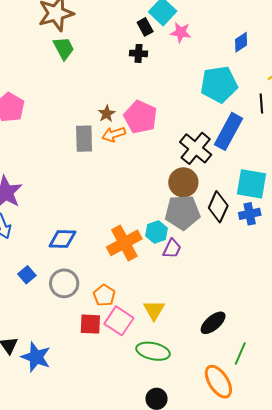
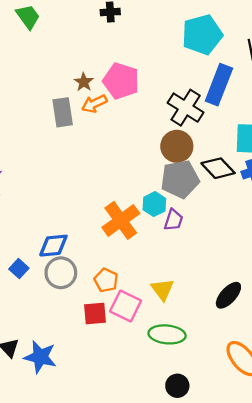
black diamond: (218, 207) -> (218, 168), turned -60
blue diamond: (62, 239) -> (53, 246), moved

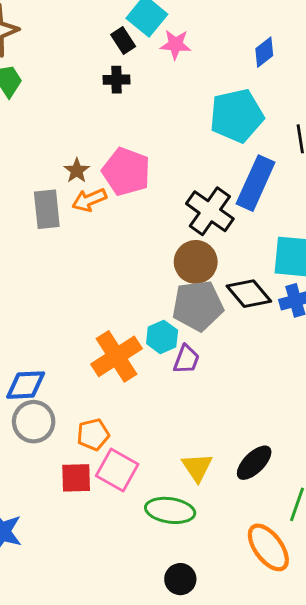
orange pentagon: (106, 280) -> (93, 435), turned 30
yellow triangle: (162, 290) -> (197, 467), moved

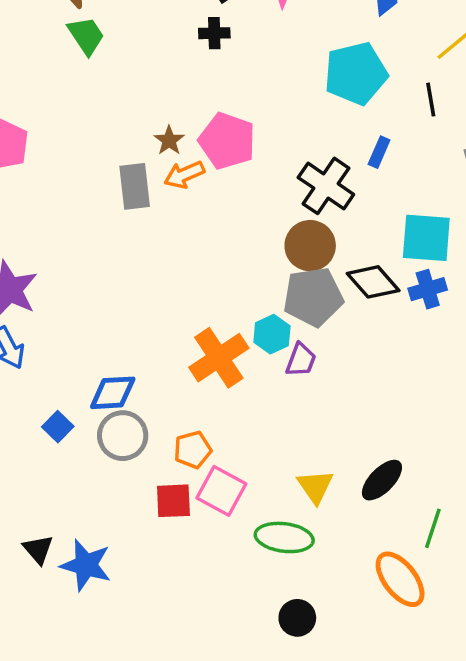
blue rectangle: (256, 183) -> (379, 152), size x0.5

